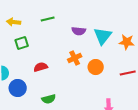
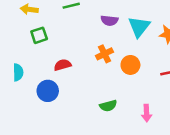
blue circle: (18, 88) -> (48, 91), moved
green semicircle: (49, 99) -> (108, 106), moved

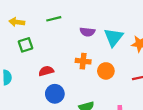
orange cross: (105, 54) -> (83, 61), turned 32
blue circle: (48, 91) -> (55, 94), moved

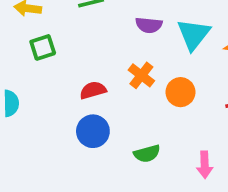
orange cross: (83, 61) -> (141, 75), turned 32
red semicircle: (46, 71) -> (93, 90), moved

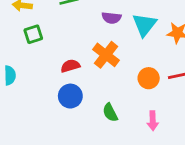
orange cross: (141, 75) -> (106, 55), size x1.4
orange circle: (180, 92) -> (149, 78), moved
green semicircle: (147, 154) -> (110, 113), turned 78

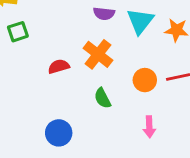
blue circle: (70, 96) -> (59, 133), moved
green semicircle: (110, 113) -> (102, 98), moved

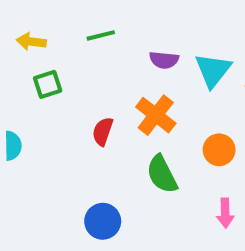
red semicircle: (59, 66) -> (103, 131), turned -55
green semicircle: (102, 98) -> (162, 174), size x1.4

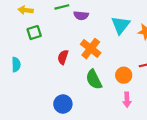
purple semicircle: (164, 60) -> (81, 15), moved
orange circle: (219, 150) -> (124, 75), moved

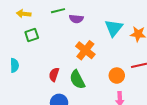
red semicircle: (63, 57) -> (54, 75), moved
green semicircle: (94, 79) -> (77, 80), moved

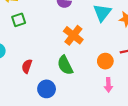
red semicircle: (54, 75) -> (27, 66), moved

